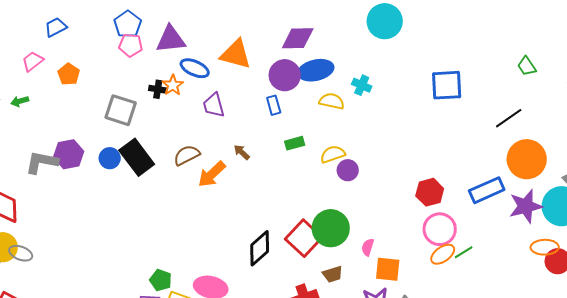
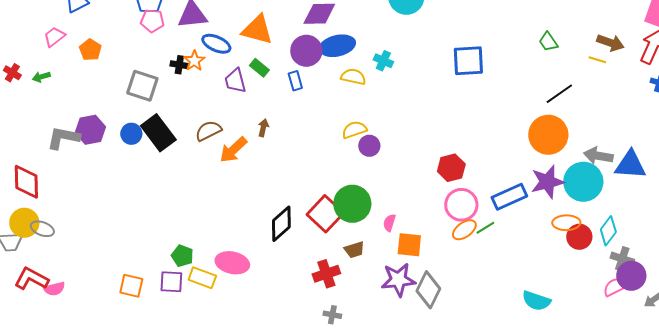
black line: (509, 118) -> (559, 94), moved
green rectangle: (295, 143) -> (259, 68), moved, turned 54
brown arrow: (242, 152) -> (263, 128), turned 60
blue rectangle: (487, 190) -> (509, 197), moved

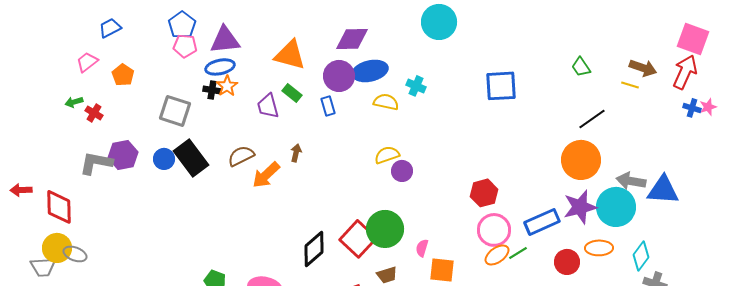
blue ellipse: (216, 44) -> (220, 67), moved, turned -36
red cross: (12, 73) -> (94, 113), moved
red circle: (579, 237) -> (567, 262), moved

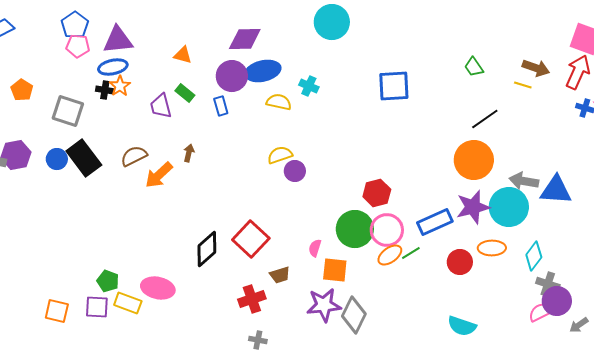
orange triangle: (290, 55) -> (183, 55), size x0.6
orange pentagon: (123, 75) -> (22, 90), moved
green circle: (385, 229) -> (355, 229), moved

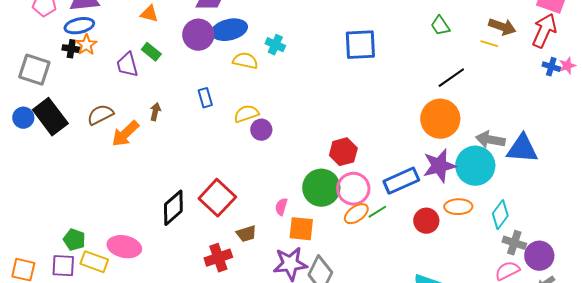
blue rectangle: (221, 106) -> (205, 98), moved
purple circle: (557, 301) -> (539, 256), moved

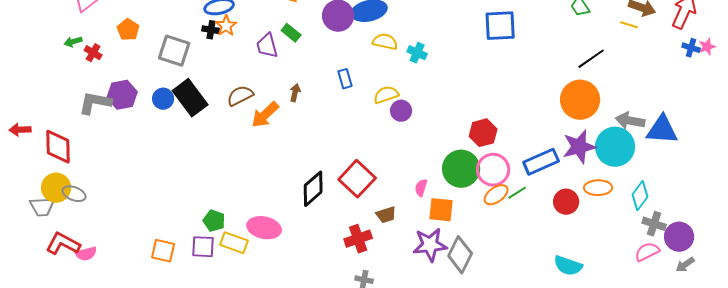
cyan cross: (275, 45) -> (417, 53), moved

